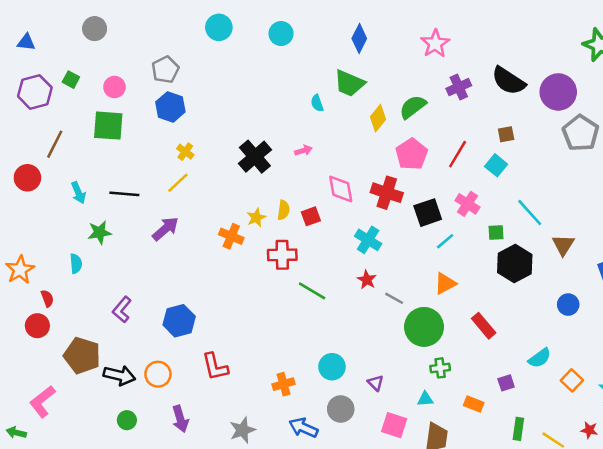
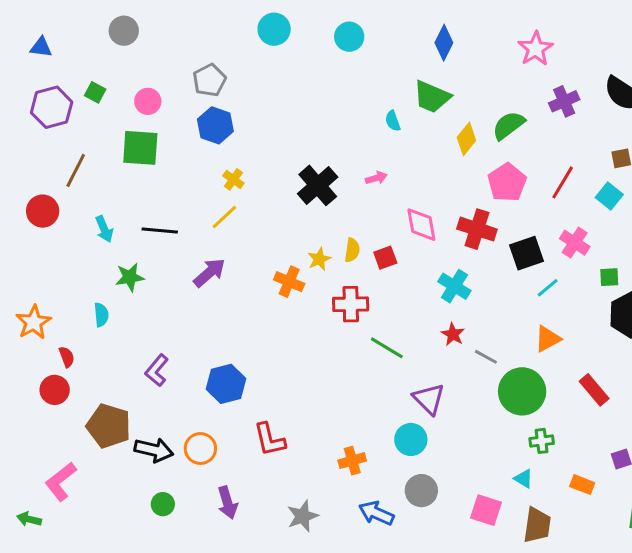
purple triangle: (376, 383) -> (429, 399), moved, size x1.6
cyan triangle: (425, 399) -> (524, 479), turned 35

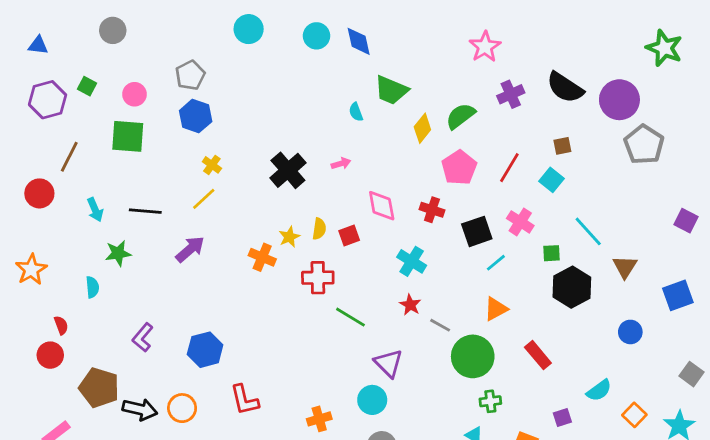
blue diamond: (444, 43) -> (359, 41), moved, turned -40
red cross: (477, 229) -> (432, 210), size x0.7
orange star: (34, 322) -> (31, 270), moved

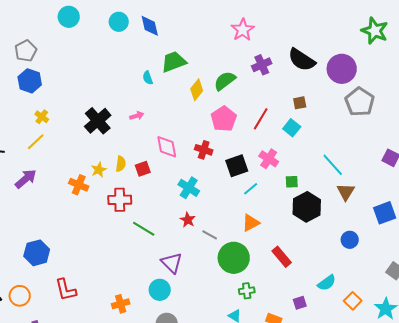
green trapezoid: (391, 90) -> (174, 62), turned 136
cyan line: (588, 231) -> (333, 165), moved

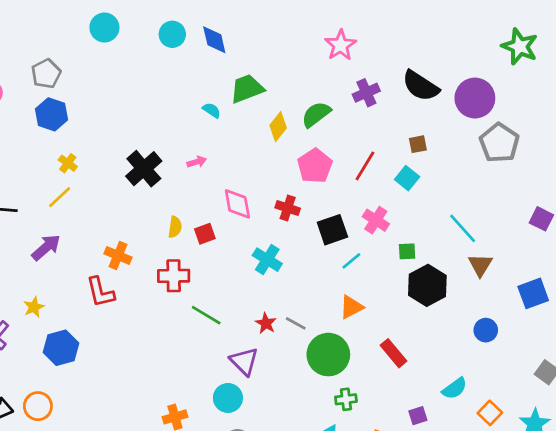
cyan semicircle: (148, 78) -> (212, 110), turned 144
yellow star: (99, 170) -> (34, 307), moved
red star: (188, 220) -> (266, 323), moved
red L-shape: (66, 290) -> (100, 292), moved

